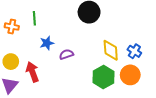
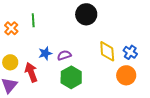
orange cross: (12, 27) -> (11, 28), turned 32
blue star: (47, 43) -> (45, 53), moved
green hexagon: (103, 77) -> (71, 77), moved

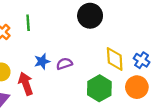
green hexagon: (71, 77) -> (99, 88), moved

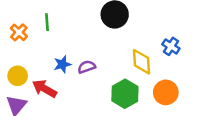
blue cross: (142, 60) -> (171, 46), moved
red arrow: (26, 84) -> (44, 89), turned -40

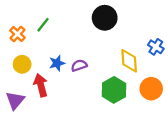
green line: (47, 22) -> (43, 25), turned 42
yellow circle: (18, 76) -> (22, 64), moved
red arrow: (44, 89) -> (41, 85), turned 45

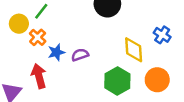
orange cross: (17, 34) -> (38, 37), moved
yellow circle: (22, 64) -> (19, 24), moved

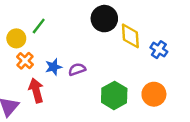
orange cross: (38, 37) -> (25, 61), moved
yellow diamond: (134, 50) -> (130, 36), moved

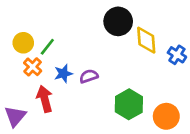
green line: (39, 26) -> (47, 47), moved
orange circle: (154, 94) -> (166, 116), moved

